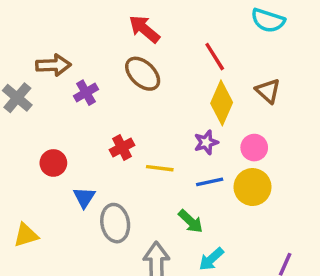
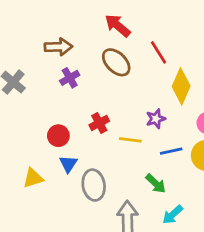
red line: (215, 57) -> (159, 52), moved
brown arrow: (53, 65) -> (58, 47), moved
purple star: (206, 142) -> (156, 119), moved
red circle: (53, 163) -> (58, 136), moved
yellow triangle: (26, 235) -> (33, 178), moved

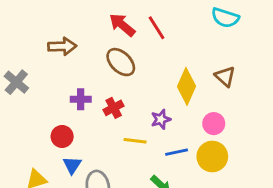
red line: (159, 52) -> (156, 28), moved
purple cross: (70, 78) -> (81, 99), moved, turned 30
red cross: (99, 123) -> (114, 108), moved

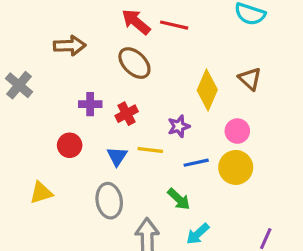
red line: (156, 28) -> (174, 25), turned -45
blue triangle: (72, 165) -> (117, 156), moved

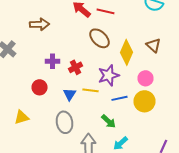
brown ellipse: (134, 63) -> (100, 38), moved
purple star: (179, 126) -> (108, 75), size x1.5

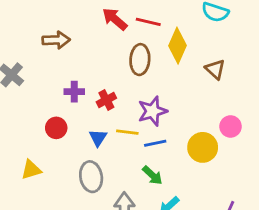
brown ellipse: (100, 38) -> (140, 60), turned 50
yellow diamond: (126, 52) -> (178, 46), moved
pink circle: (146, 78) -> (231, 126), moved
blue line: (120, 98) -> (155, 143), moved

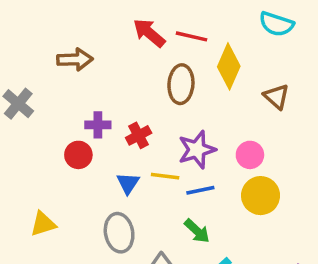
pink circle: (231, 126) -> (250, 155), moved
red circle: (56, 128) -> (78, 155), moved

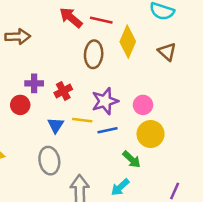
brown triangle: (276, 97) -> (167, 52), moved
green arrow: (197, 231) -> (132, 159), moved

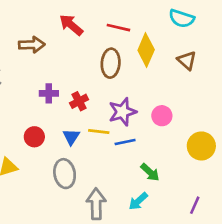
red arrow: (71, 18) -> (71, 25), moved
red circle: (20, 105) -> (34, 137), moved
yellow circle: (151, 134) -> (201, 146), moved

